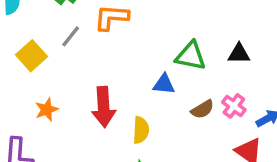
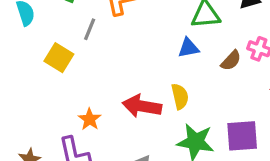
red arrow: (104, 107) -> (142, 106), moved, turned 120
orange star: (47, 110) -> (90, 119), moved

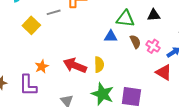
gray line: (90, 29) -> (54, 12), turned 40
brown semicircle: (231, 60) -> (135, 42), moved, turned -80

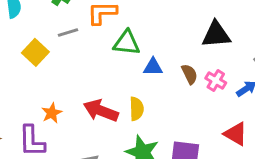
black triangle: (154, 15) -> (216, 35), size x1.5
green triangle: (125, 19) -> (127, 43), moved
red triangle: (164, 72) -> (236, 134), moved

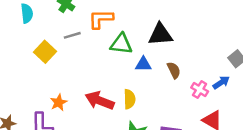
black triangle: (216, 35) -> (160, 34), moved
pink cross: (216, 80) -> (200, 90), moved

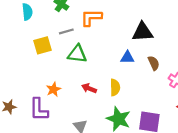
green triangle: (121, 44) -> (77, 54), moved
yellow square: (45, 52) -> (42, 45), turned 30
red arrow: (100, 101) -> (89, 88), size x0.6

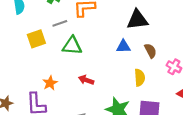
yellow semicircle: (115, 87) -> (140, 78), moved

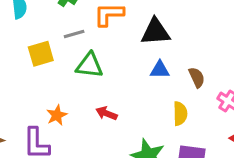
black triangle: (137, 20) -> (155, 32), moved

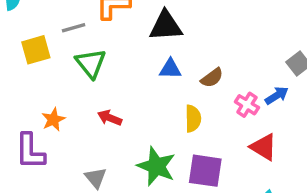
green triangle: (89, 65) -> (91, 63), turned 44
brown semicircle: (197, 77) -> (212, 78), turned 78

